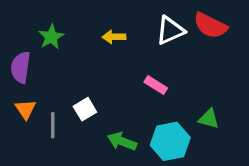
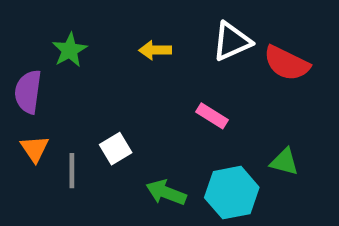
red semicircle: (210, 26) -> (287, 63), moved

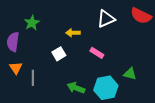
yellow arrow: (155, 50) -> (73, 33), moved
red semicircle: (287, 63) -> (141, 16), moved
white square: (116, 149) -> (59, 54), moved

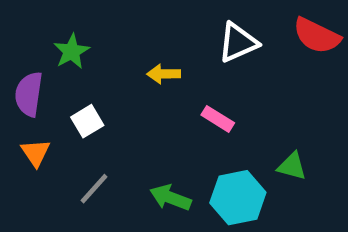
white square: (59, 54) -> (87, 121), moved
gray line: (33, 78) -> (94, 189), moved, turned 42

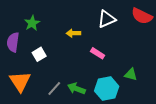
orange triangle: (36, 153) -> (20, 81), moved, size x1.6
gray line: (94, 189) -> (54, 89), moved

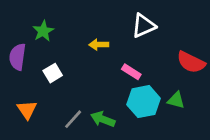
red semicircle: (142, 16) -> (191, 62), moved
orange triangle: (20, 81) -> (27, 110), size x0.7
cyan hexagon: (107, 89) -> (144, 102), moved

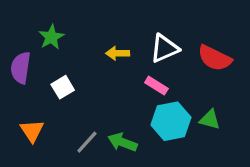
white triangle: (144, 26) -> (164, 48), moved
red semicircle: (191, 62) -> (215, 58), moved

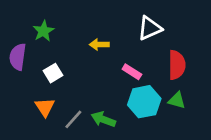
white triangle: (164, 48) -> (150, 28), moved
red semicircle: (215, 58) -> (177, 65), moved, turned -116
orange triangle: (32, 131) -> (45, 107), moved

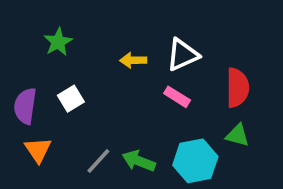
white triangle: (150, 28) -> (183, 55), moved
purple semicircle: (18, 57) -> (25, 106), moved
cyan hexagon: (144, 102) -> (195, 161), moved
orange triangle: (45, 107) -> (38, 150), moved

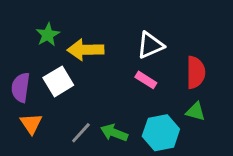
yellow arrow: (133, 60) -> (85, 50), moved, size x1.6
white square: (71, 99) -> (58, 81), size x1.4

